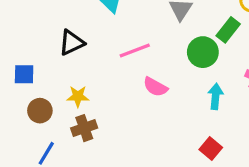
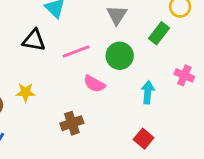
black triangle: (72, 43) -> (34, 40), moved, turned 35
green circle: (203, 52) -> (120, 56), moved
brown cross: (84, 128) -> (72, 123), moved

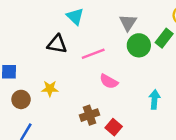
green circle: (120, 56) -> (139, 45), moved
cyan arrow: (148, 92) -> (154, 99), moved
red square: (144, 139) -> (114, 127), moved

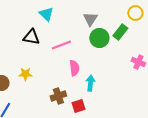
pink semicircle: (109, 81) -> (74, 68), turned -126
cyan arrow: (154, 99) -> (90, 83), moved
red square: (114, 127) -> (78, 106), turned 32

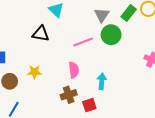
green rectangle: (120, 32) -> (129, 13), moved
pink line: (61, 45) -> (83, 42), moved
pink semicircle: (74, 68) -> (74, 70), moved

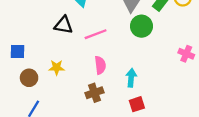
pink line: (83, 42) -> (96, 34), moved
red square: (89, 105) -> (137, 104), moved

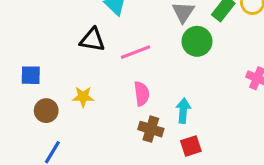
brown cross: (94, 93) -> (151, 129), moved, turned 36

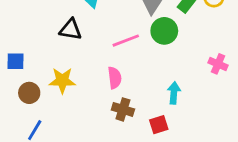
pink line: (135, 52) -> (126, 41), moved
yellow star: (83, 97) -> (62, 80), size x1.4
cyan arrow: (183, 111) -> (174, 93), moved

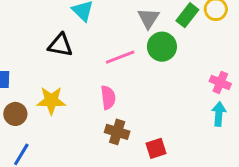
cyan arrow: (174, 93) -> (219, 114), moved

